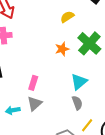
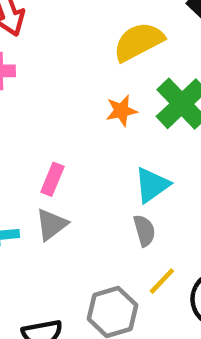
yellow semicircle: (67, 17) -> (139, 42), size x1.6

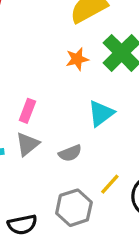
gray semicircle: (144, 231) -> (70, 153), moved, turned 85

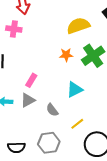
gray semicircle: (70, 153) -> (52, 110), turned 64
yellow line: (110, 184) -> (77, 124), moved

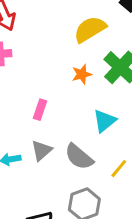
pink rectangle: (31, 80) -> (40, 110), moved
gray semicircle: (52, 110) -> (79, 157), size x1.5

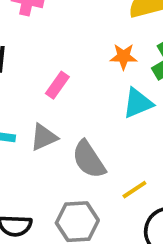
cyan triangle: (105, 121) -> (138, 103), moved

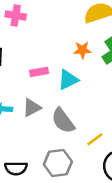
pink rectangle: (57, 85) -> (39, 72), turned 48
cyan triangle: (138, 103) -> (68, 80), moved

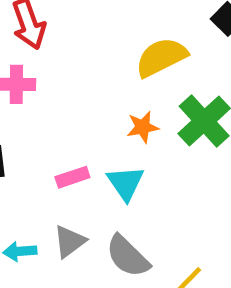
cyan triangle: (68, 80) -> (125, 183), turned -30

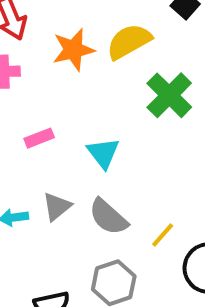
orange star: (143, 127) -> (73, 50), moved, size x1.5
pink rectangle: (72, 177) -> (39, 138), moved

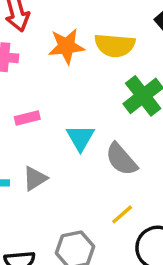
yellow semicircle: (129, 41) -> (115, 45), turned -153
gray semicircle: (108, 217) -> (121, 159), moved

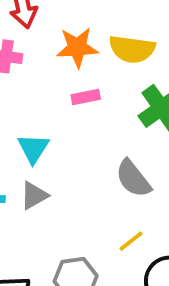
pink rectangle: (27, 118) -> (86, 97), moved
cyan triangle: (80, 138) -> (33, 148), moved

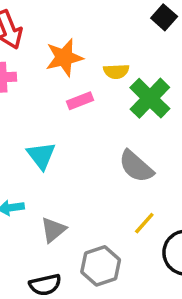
yellow semicircle: (132, 49) -> (116, 71), moved, size x0.6
gray triangle: (34, 195) -> (53, 230), moved

